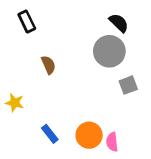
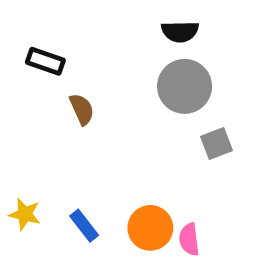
black rectangle: (27, 21) -> (45, 61), moved, turned -45
black semicircle: (119, 23) -> (180, 32), moved, turned 135
yellow star: (15, 103) -> (25, 214), moved

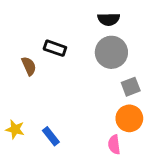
black rectangle: (45, 61) -> (55, 48), moved
brown semicircle: (82, 109) -> (29, 66), moved
orange circle: (150, 228) -> (129, 118), moved

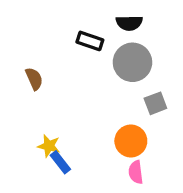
black rectangle: (55, 48) -> (90, 41), moved
orange circle: (129, 118) -> (131, 141), moved
yellow star: (15, 129) -> (49, 146), moved

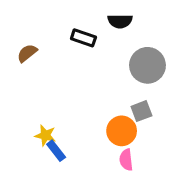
gray circle: (132, 62) -> (147, 65), moved
brown semicircle: (34, 79) -> (27, 53), moved, turned -105
gray square: (155, 103) -> (141, 111), moved

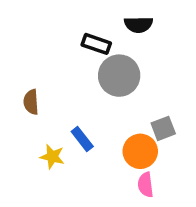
brown semicircle: (27, 53) -> (31, 102), moved, turned -55
gray circle: (147, 65) -> (119, 76), moved
blue rectangle: (56, 151) -> (82, 139), moved

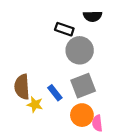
brown semicircle: (31, 102) -> (22, 87), moved, size x1.5
gray square: (163, 128) -> (83, 86), moved, size x1.5
orange circle: (140, 151) -> (82, 115), moved

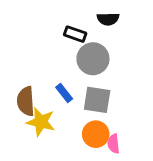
gray square: (83, 86) -> (97, 100), turned 30
blue rectangle: (55, 93) -> (64, 93), moved
yellow star: (35, 104) -> (41, 122), size x1.5

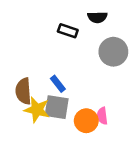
gray circle: (93, 59) -> (113, 52), moved
gray square: (97, 100) -> (57, 107), moved
pink semicircle: (114, 144) -> (102, 116), moved

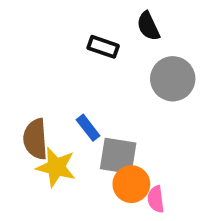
black semicircle: (97, 17) -> (148, 26), turned 66
gray square: (57, 107) -> (118, 156), moved
pink semicircle: (102, 116) -> (156, 199), moved

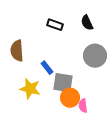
black semicircle: (148, 26) -> (87, 23), moved
gray circle: (173, 79) -> (95, 56), moved
brown semicircle: (35, 139) -> (17, 51), moved

